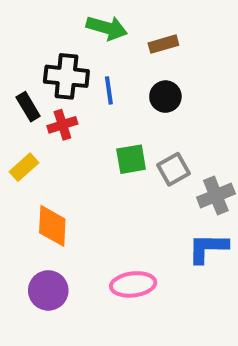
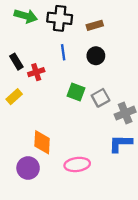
green arrow: (107, 28) -> (26, 16), moved
black cross: (66, 76) -> (60, 18), moved
green square: (131, 159) -> (76, 92), turned 30
orange diamond: (52, 226) -> (42, 142), moved

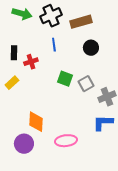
black cross: (60, 18) -> (51, 16), turned -30
brown rectangle: (95, 25) -> (81, 22), size x1.5
black circle: (96, 56) -> (91, 48), moved
black rectangle: (16, 62) -> (14, 53), turned 32

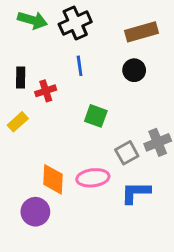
brown rectangle: (81, 22) -> (142, 32), moved
gray square: (86, 84) -> (127, 153), moved
blue L-shape: (103, 123) -> (136, 193), moved
pink ellipse: (66, 141) -> (93, 178), moved

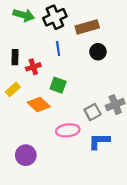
brown rectangle: (142, 32) -> (87, 27), moved
green square: (96, 116) -> (58, 85), moved
orange diamond: (53, 179) -> (39, 105), moved, turned -50

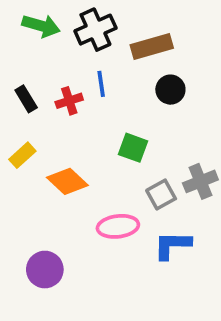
black rectangle: (15, 57) -> (26, 99), turned -32
red cross: (33, 67) -> (69, 101), moved
green square: (58, 85) -> (133, 148), moved

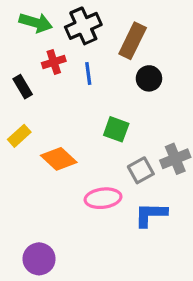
brown rectangle: (152, 46) -> (133, 41), turned -48
red cross: (69, 101) -> (54, 62), moved
purple circle: (45, 270) -> (39, 259), moved

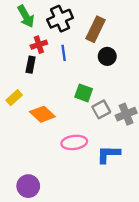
green arrow: (36, 23) -> (26, 16), turned 45
black rectangle: (23, 87) -> (31, 65), moved, turned 42
gray square: (141, 170) -> (101, 109), moved

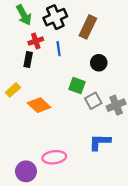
black circle: (107, 56) -> (99, 63), moved
pink ellipse: (74, 142) -> (54, 157), moved

